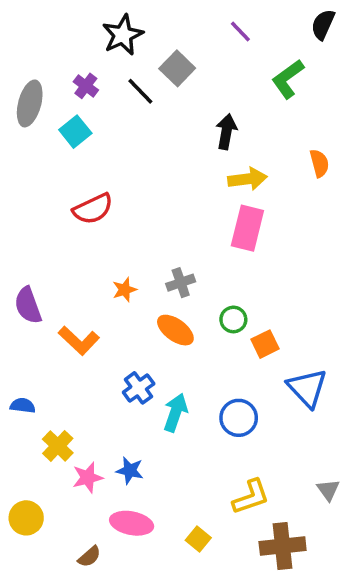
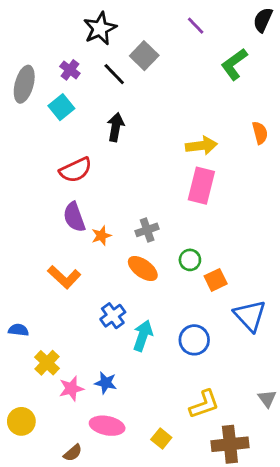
black arrow: (226, 132) -> (116, 127), moved
purple semicircle: (28, 305) -> (74, 217), moved

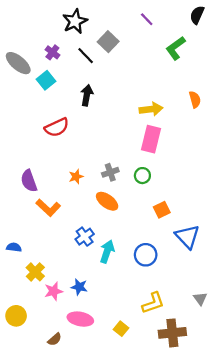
gray ellipse: (24, 84) -> (18, 63), turned -65
purple semicircle: (74, 217) -> (29, 181), moved
green circle: (190, 260) -> (142, 176), moved

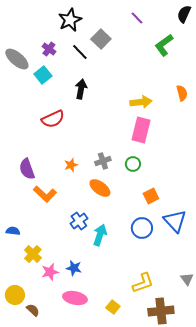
blue circle: (146, 255) -> (142, 228), moved
brown semicircle: (55, 339) -> (33, 310), moved, turned -96

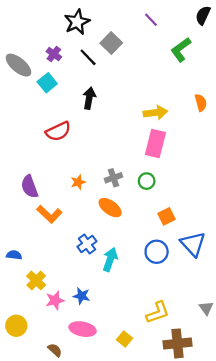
brown semicircle: (33, 310) -> (55, 350), moved

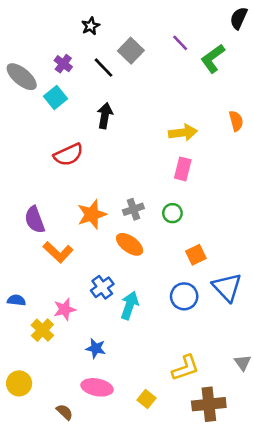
purple line: (151, 20) -> (180, 43), moved
black star: (77, 22) -> (91, 26), size x0.6
pink rectangle: (155, 143) -> (183, 169), size x0.7
orange star: (78, 182) -> (92, 214), size x1.6
pink star: (55, 300) -> (65, 309), moved

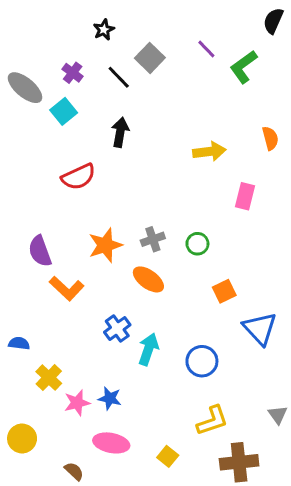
pink rectangle: (183, 169) -> (245, 196), moved
blue circle: (184, 296) -> (202, 361), moved
pink star: (65, 309) -> (77, 403), moved

